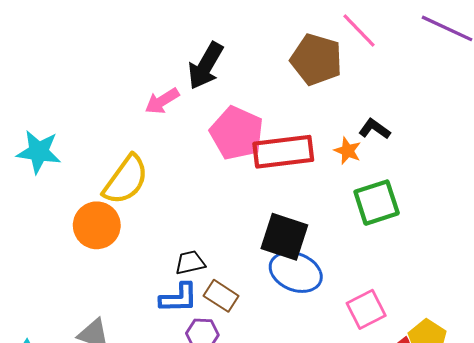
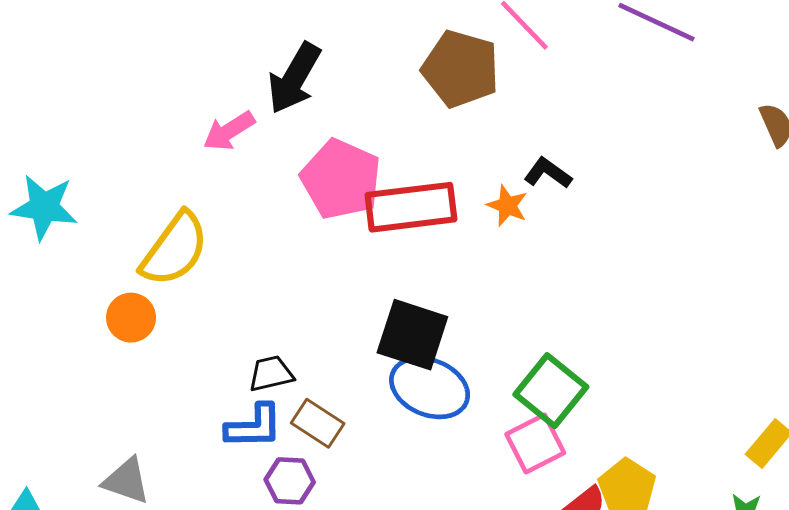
green square: (377, 203) -> (551, 391), moved, turned -33
orange circle: (97, 225) -> (131, 318), size x0.7

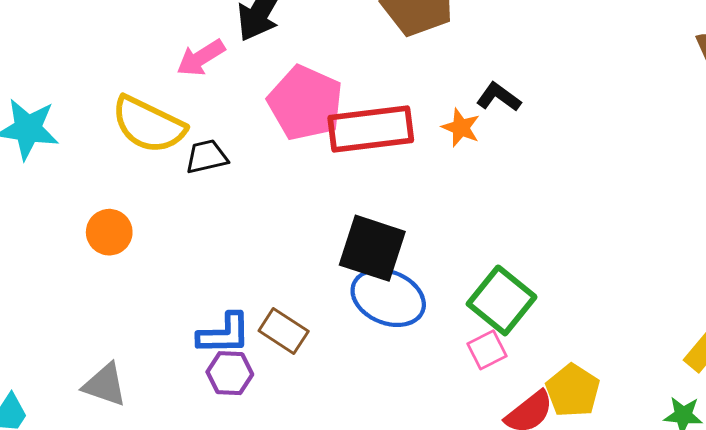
yellow semicircle: (175, 249) -> (148, 125), moved, turned 80
black trapezoid: (271, 374) -> (207, 157), moved
pink square: (535, 444) -> (487, 350), size x0.7
purple hexagon: (290, 481) -> (230, 373), moved

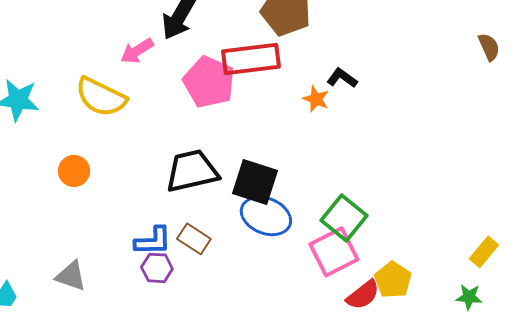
red rectangle: (371, 129) -> (251, 59), moved
black trapezoid: (207, 157) -> (192, 171), moved, size x1.8
pink square: (487, 350) -> (334, 252), size x1.8

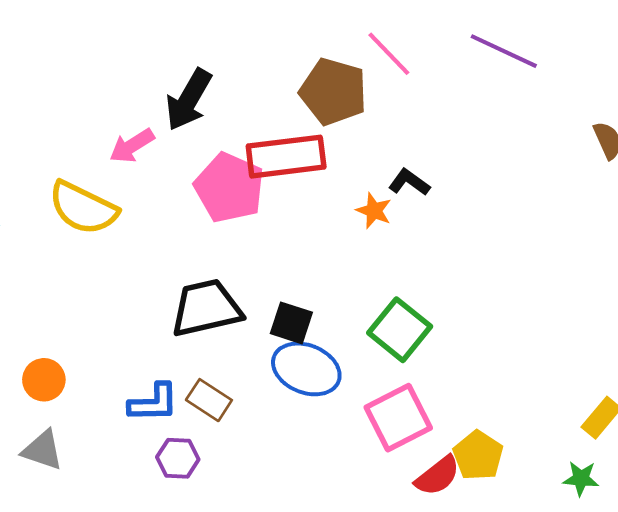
orange circle: (74, 171) -> (44, 380), moved
black square: (255, 182) -> (291, 323), size x0.7
green square: (344, 218) -> (400, 330), moved
purple hexagon: (157, 268) -> (178, 458), moved

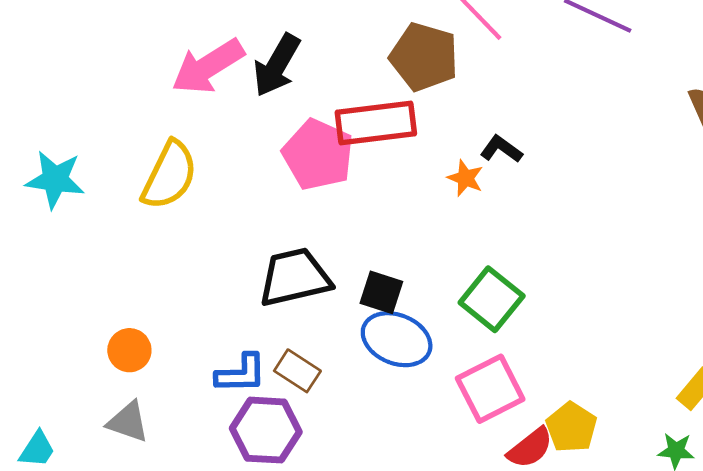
pink arrow: (132, 146) -> (208, 67), moved, size x1.6
yellow semicircle: (83, 208) -> (169, 175), turned -90
purple hexagon: (178, 458) -> (266, 430), size x1.6

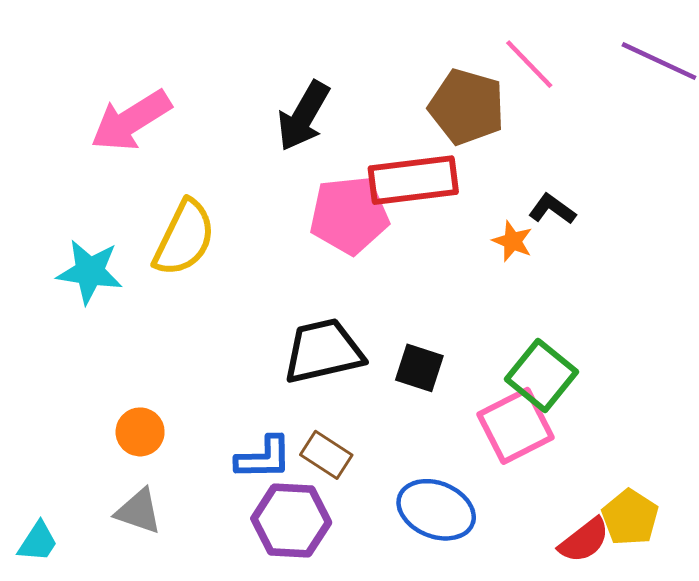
pink arrow: (208, 67) -> (131, 121), moved
pink pentagon: (318, 155) -> (349, 215), turned -30
cyan star: (55, 179) -> (90, 272), moved
blue ellipse: (397, 339) -> (436, 510), moved
pink square: (490, 389) -> (516, 426), moved

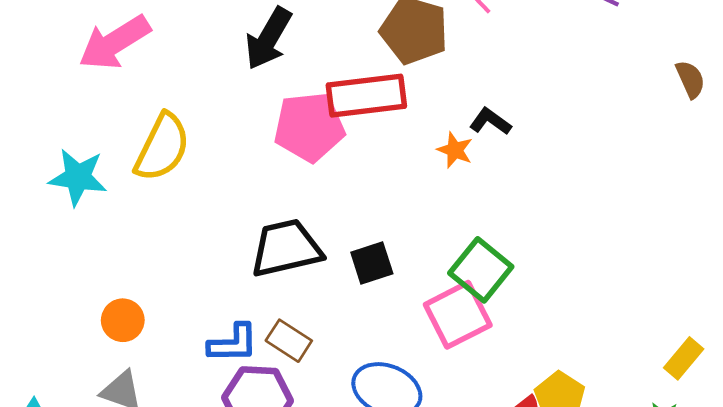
black square: (419, 368) -> (372, 263), turned -36

